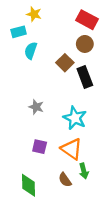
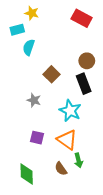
brown circle: (85, 44) -> (87, 61), moved
brown square: (65, 63) -> (52, 74), moved
black rectangle: (85, 77) -> (84, 84), moved

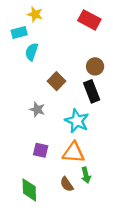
orange triangle: (67, 140) -> (73, 153), turned -30

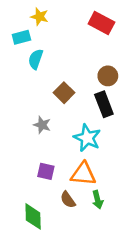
brown semicircle: (67, 184) -> (68, 200), moved

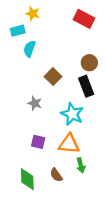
brown semicircle: (68, 200) -> (56, 175), moved

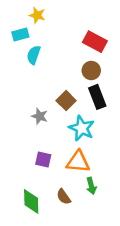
red rectangle: (84, 19) -> (95, 42), moved
brown circle: (89, 63) -> (91, 71), moved
brown square: (53, 77) -> (66, 101), moved

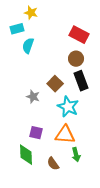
green diamond: (31, 201) -> (26, 155), moved

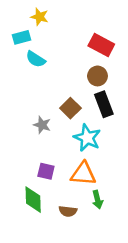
cyan semicircle: (28, 46) -> (36, 59), turned -77
brown semicircle: (53, 164) -> (68, 211), turned -48

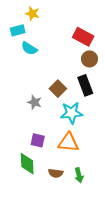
brown circle: (97, 76) -> (89, 59), moved
cyan star: (87, 138) -> (72, 113), turned -30
green arrow: (97, 200) -> (79, 175), moved

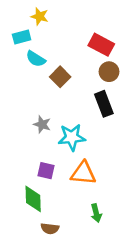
brown square: (58, 89) -> (60, 77), moved
cyan star: (72, 113) -> (72, 137), moved
brown semicircle: (56, 173) -> (50, 229), moved

